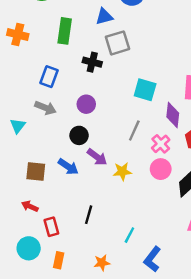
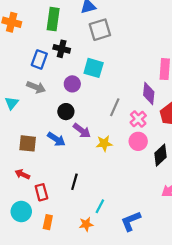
black cross: (92, 62) -> (62, 49), moved
cyan square: (145, 90) -> (94, 68), moved
cyan line: (129, 235) -> (100, 206), moved
blue L-shape: (152, 259) -> (131, 221), turned 30

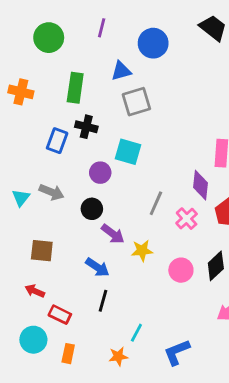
gray arrow: (36, 87) -> (52, 192), moved
blue arrow: (56, 139) -> (97, 267), moved
pink circle: (138, 141) -> (181, 270), moved
red rectangle: (41, 192) -> (60, 315), turned -49

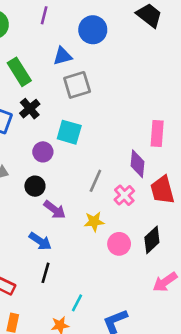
green rectangle: (75, 88) -> (19, 72), turned -40
black cross: (86, 127) -> (30, 109), turned 36
yellow star: (142, 251) -> (94, 222), moved

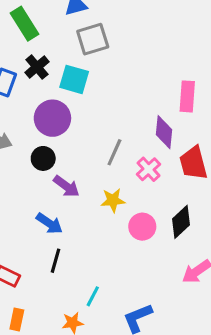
cyan square: (69, 132) -> (74, 79), moved
purple circle: (43, 152) -> (52, 118), size x1.5

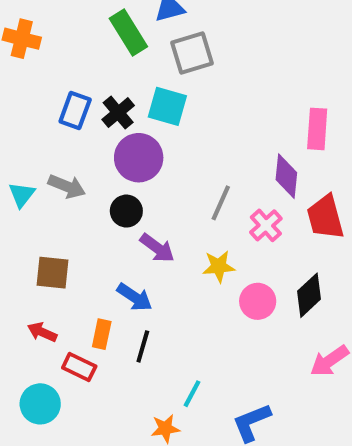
green rectangle: (25, 24) -> (128, 33), moved
black cross: (37, 67) -> (118, 113), moved
orange rectangle: (17, 320) -> (102, 334), moved

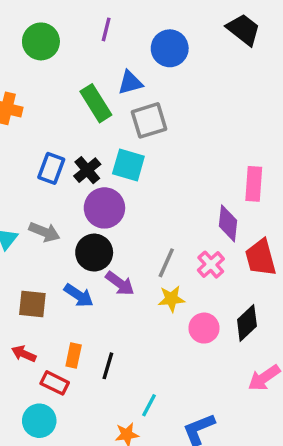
gray line: (221, 203) -> (166, 263), moved
black circle: (126, 211) -> (94, 253), size x1.4
blue arrow: (135, 297) -> (79, 295), moved
cyan circle: (40, 404) -> (39, 421), moved

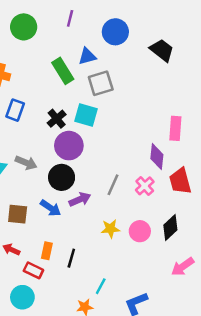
black trapezoid: (243, 29) -> (162, 50), moved
blue rectangle: (51, 168) -> (15, 110), moved
purple arrow: (120, 283) -> (80, 199), turned -60
yellow star: (171, 299) -> (110, 229), moved

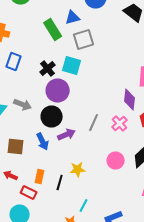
blue arrow: (51, 208) -> (43, 142), turned 30
yellow star: (110, 229) -> (78, 170), moved

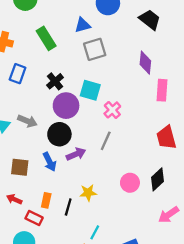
green rectangle: (53, 30) -> (46, 38), moved
cyan square: (72, 66) -> (90, 90), moved
purple diamond: (130, 100) -> (145, 63), moved
pink cross: (120, 124) -> (112, 110), moved

